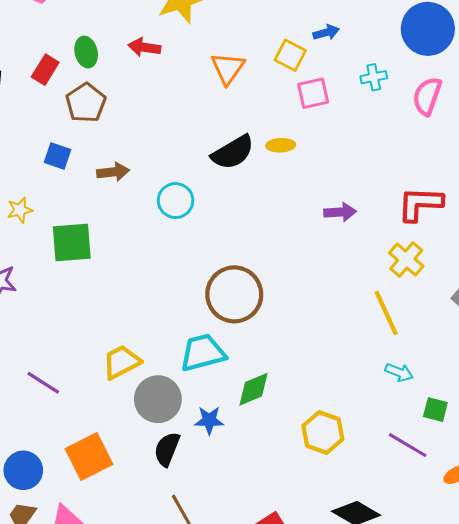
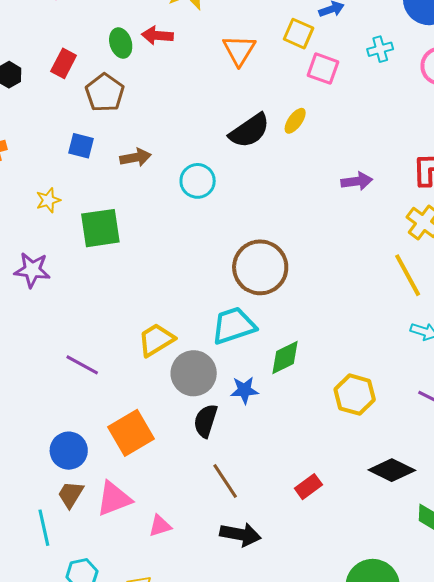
green ellipse: (86, 52) -> (121, 43), moved
pink square: (313, 93) -> (323, 69), turned 36
yellow ellipse: (281, 145) -> (295, 121), turned -48

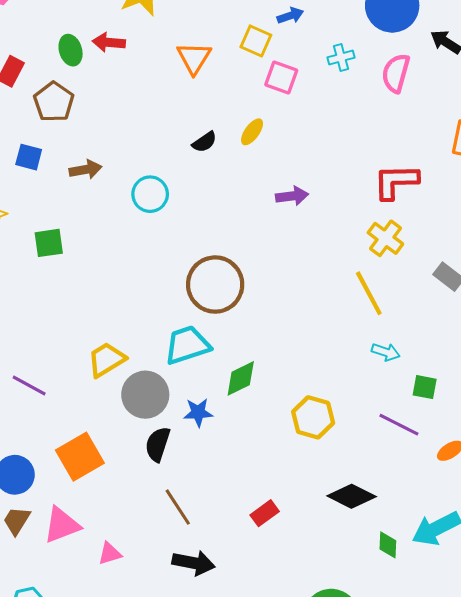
black semicircle: (249, 131) -> (204, 142), size x0.6
purple arrow: (357, 181) -> (292, 196), moved
green square: (100, 228) -> (49, 243), size x0.7

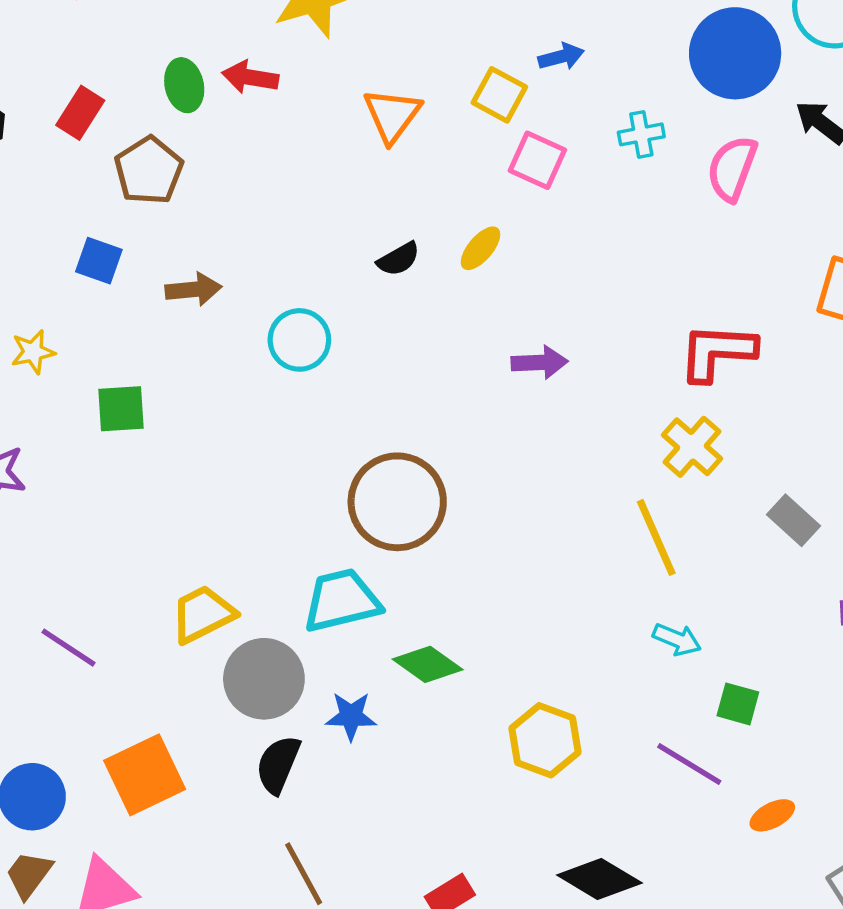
green diamond: (241, 378) -> (428, 664), turned 57

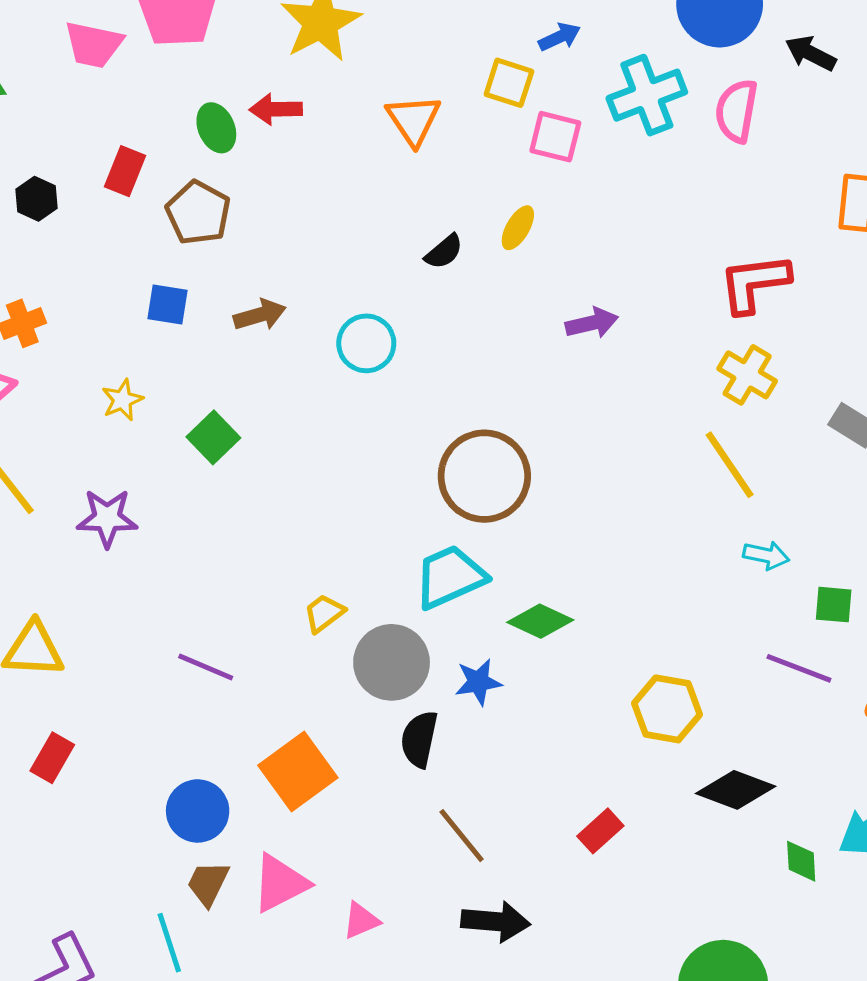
cyan cross: (641, 134) -> (647, 95), size x1.8
green square: (121, 409) -> (213, 437), turned -30
yellow trapezoid: (203, 614) -> (324, 613), size x0.7
yellow hexagon: (545, 740) -> (667, 709), moved

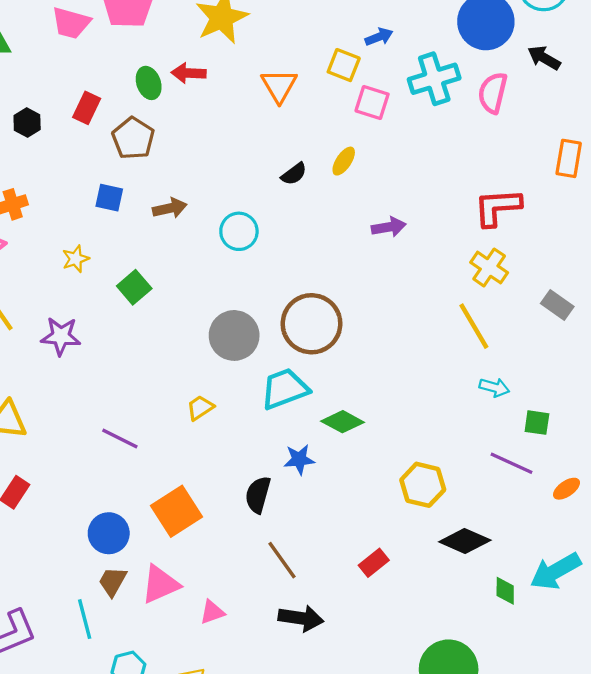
gray circle: (392, 662) -> (234, 335), moved

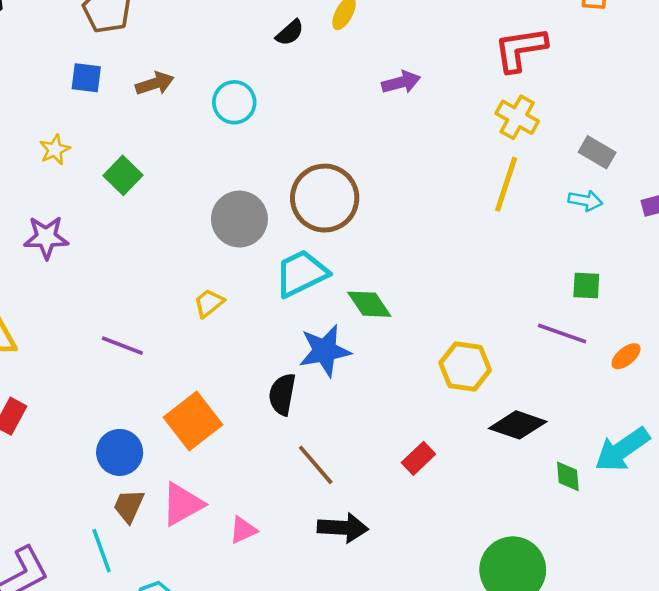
yellow line: (474, 326) -> (506, 184), turned 54
cyan arrow: (494, 387) -> (585, 201), moved
green diamond: (343, 422) -> (369, 304), turned 33
blue star: (299, 459) -> (325, 351), size x1.5

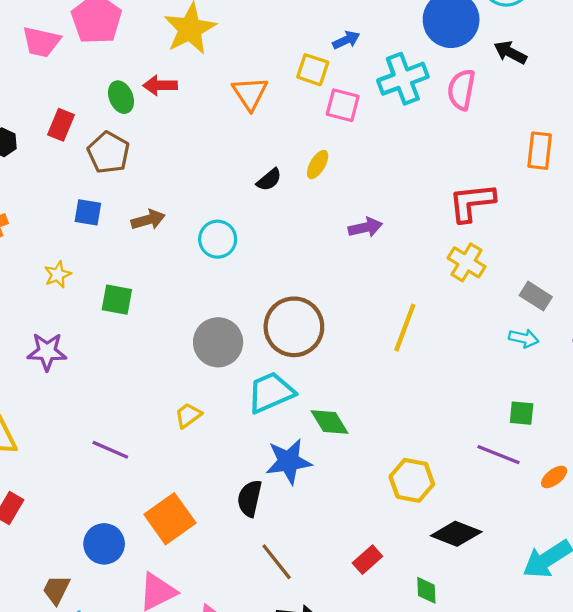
green square: (123, 175) -> (117, 300), turned -36
yellow line: (506, 184) -> (405, 328), moved
green diamond: (568, 476) -> (426, 590), moved
brown trapezoid: (129, 506) -> (56, 590), moved

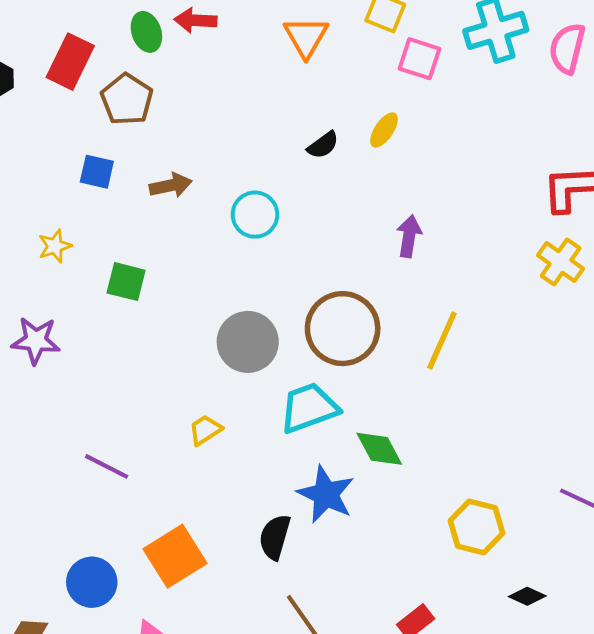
red rectangle: (61, 125) -> (70, 62), size x1.4
purple arrow: (365, 227) -> (409, 236), moved, turned -72
yellow line: (405, 328) -> (442, 340), moved
blue star: (289, 461) -> (326, 494), turned 30
black diamond: (456, 534) -> (527, 596), size x0.6

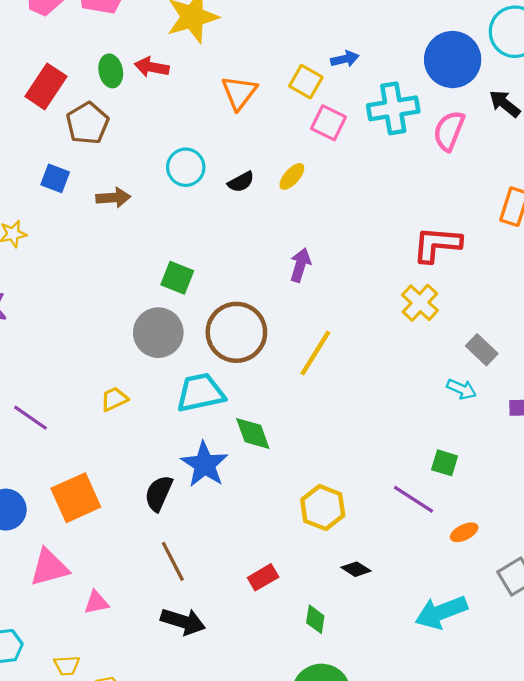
cyan circle: (255, 215) -> (186, 167), moved
green square: (126, 282) -> (177, 278), moved

